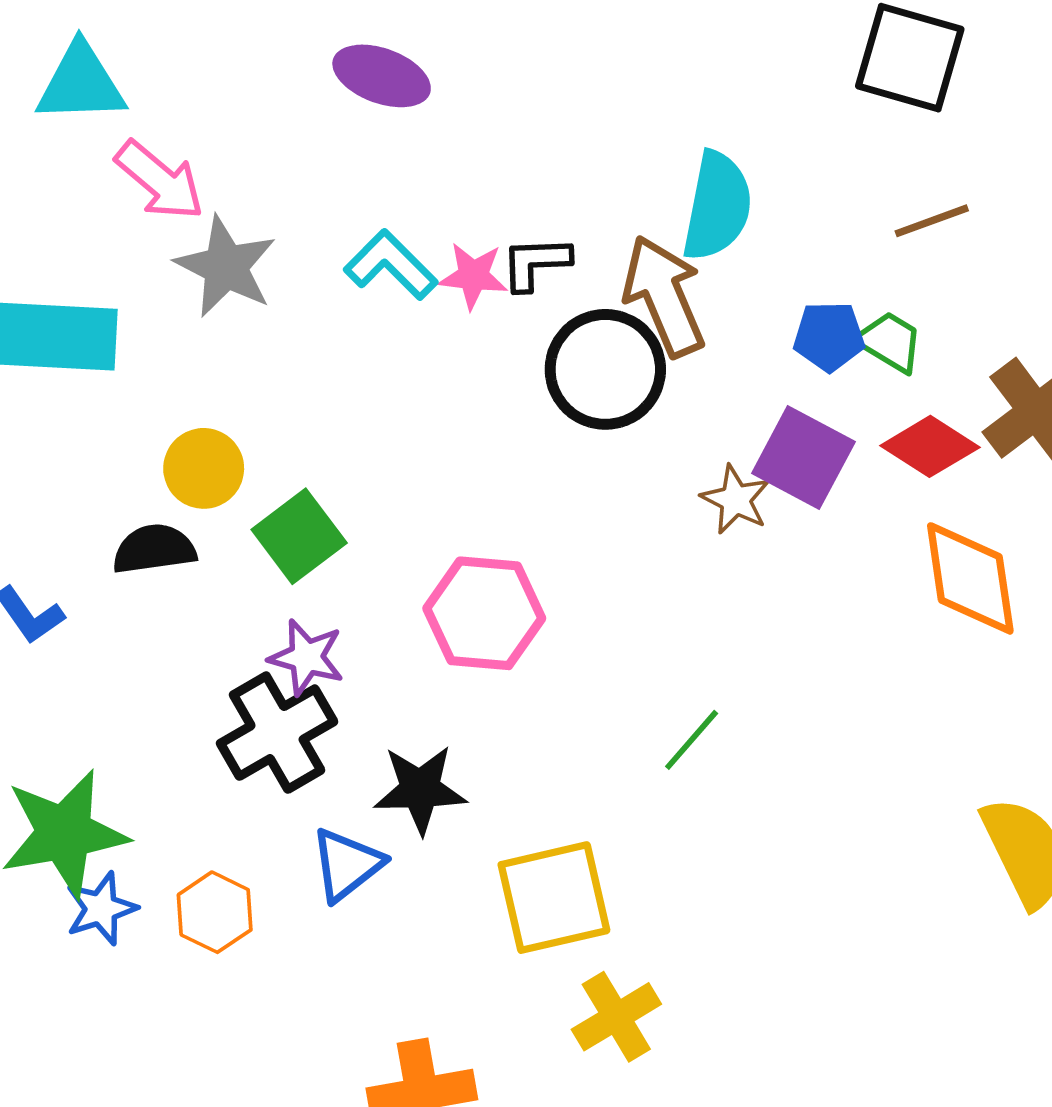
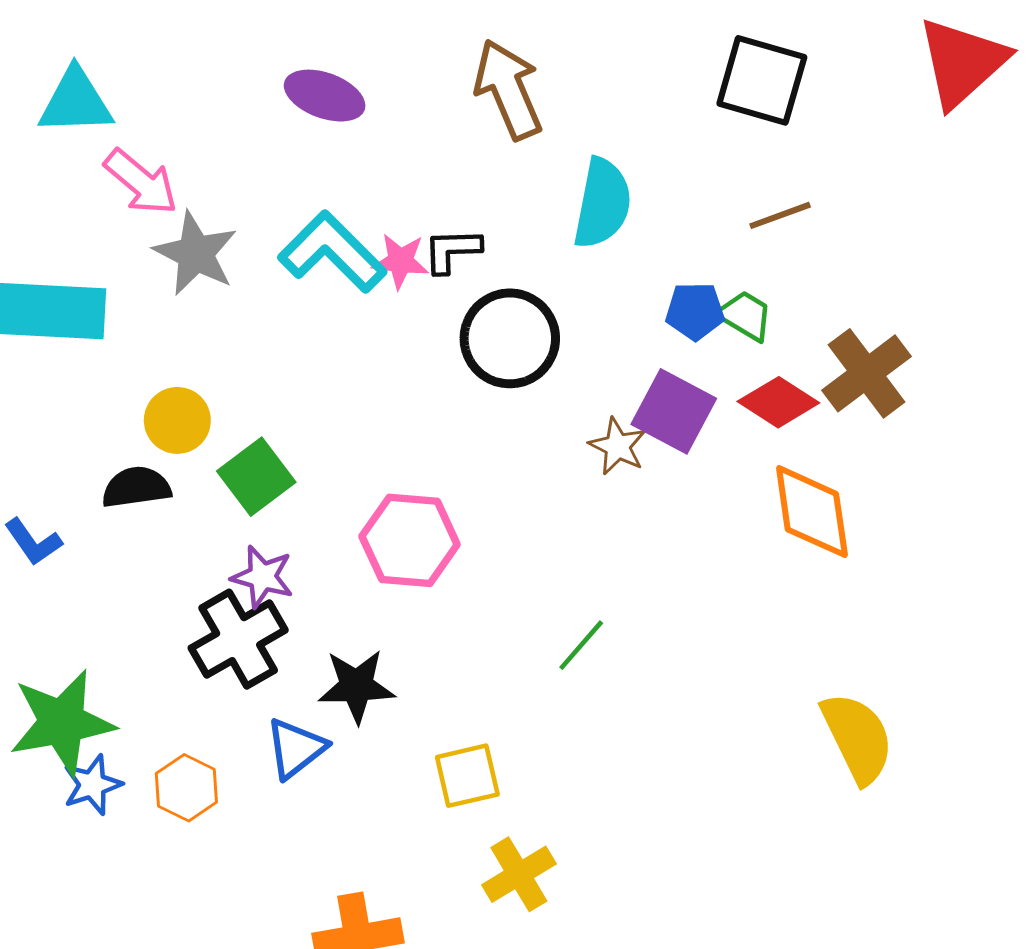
cyan L-shape: (391, 265) -> (332, 252), size x1.4
brown arrow: (664, 296) -> (508, 89), moved
yellow square: (554, 898) -> (467, 776), size x0.7

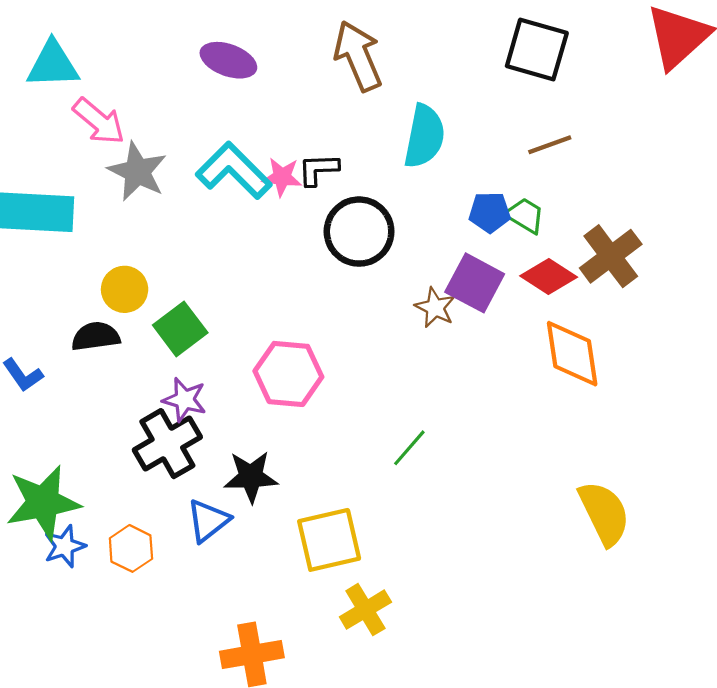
yellow square: (467, 776) -> (329, 540), size x1.4

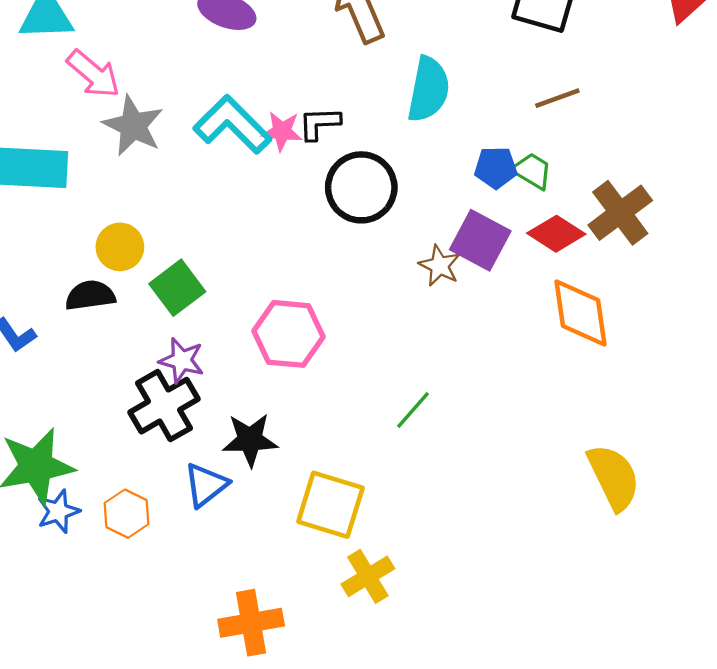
yellow square: (329, 540) -> (330, 505), turned 30

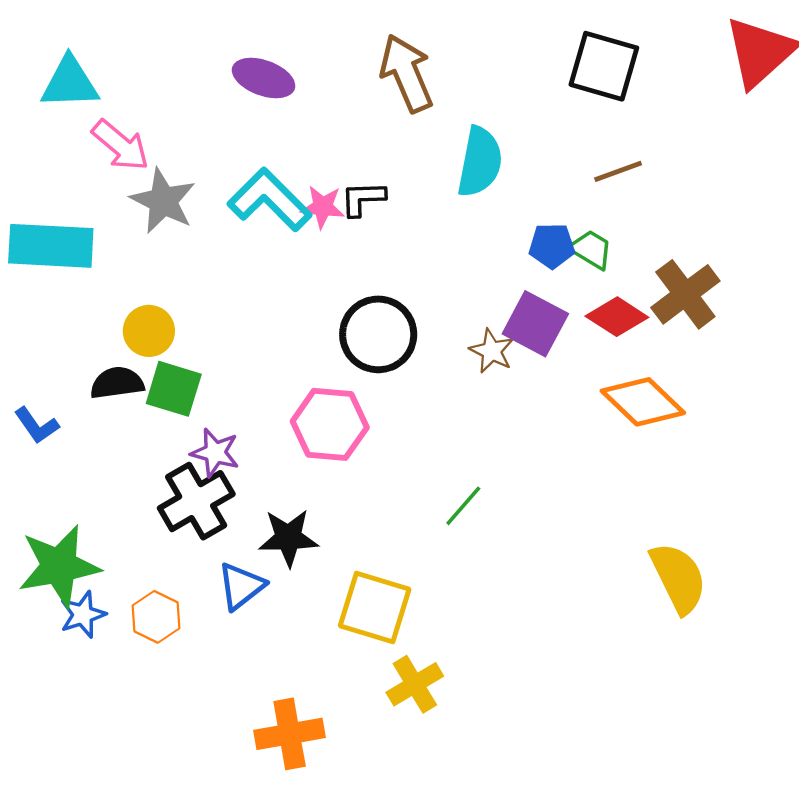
black circle: (361, 187) -> (378, 334), moved
green square: (177, 288) -> (174, 389), moved, turned -36
orange diamond: (581, 313) -> (643, 402), turned -38

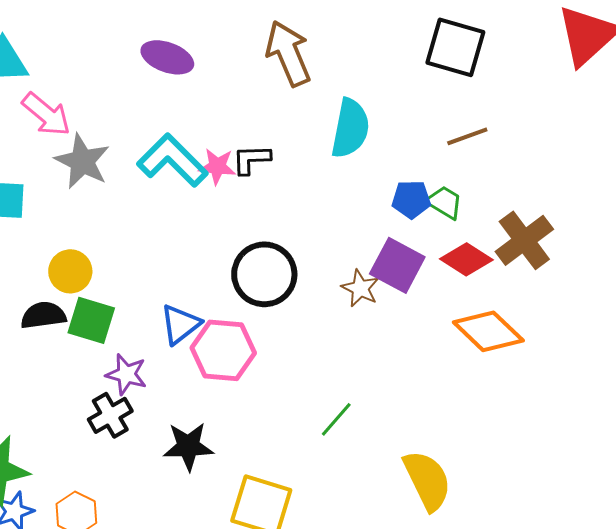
black cross: (196, 501) -> (110, 415), size x0.7
yellow semicircle: (678, 578) -> (427, 480), moved
blue triangle: (241, 586) -> (180, 324), moved

